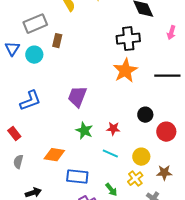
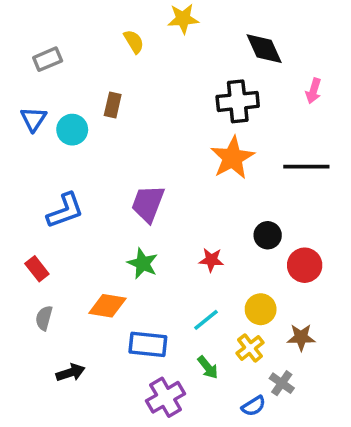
gray rectangle: (35, 24) -> (48, 59), moved, size x0.7
green star: (84, 131) -> (143, 263), moved
cyan line: (110, 154) -> (206, 320), moved, turned -63

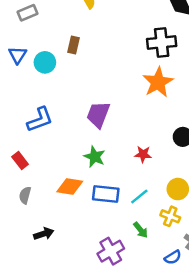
blue rectangle: (148, 344) -> (106, 194), moved
yellow cross: (250, 348) -> (170, 216), turned -30

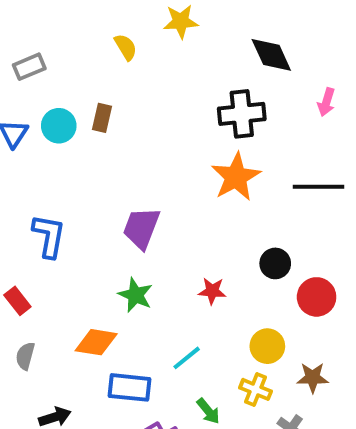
cyan circle: (45, 62) -> (59, 126), moved
blue L-shape: (40, 119) -> (49, 236), turned -60
blue rectangle: (106, 194) -> (130, 387), moved
cyan line: (139, 196) -> (187, 358), moved

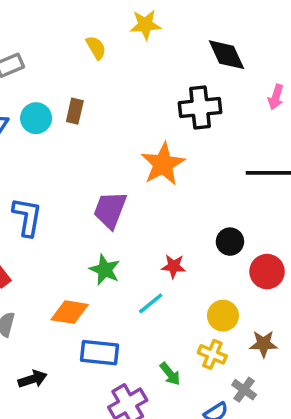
orange star: (236, 177) -> (163, 164), moved
cyan line: (187, 358) -> (151, 303), moved

